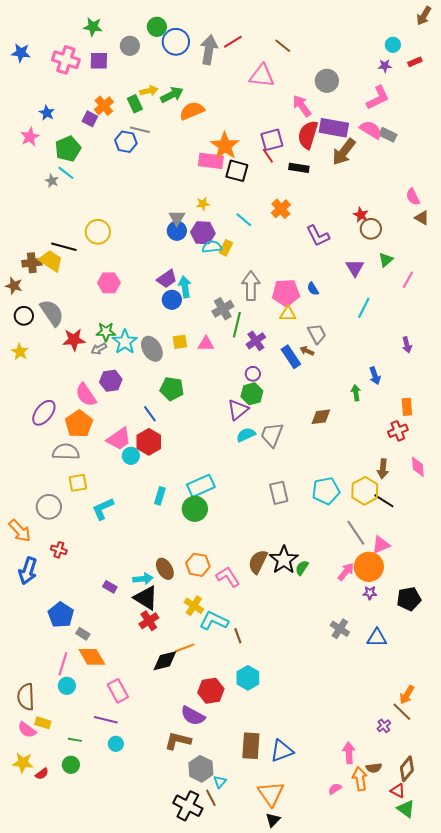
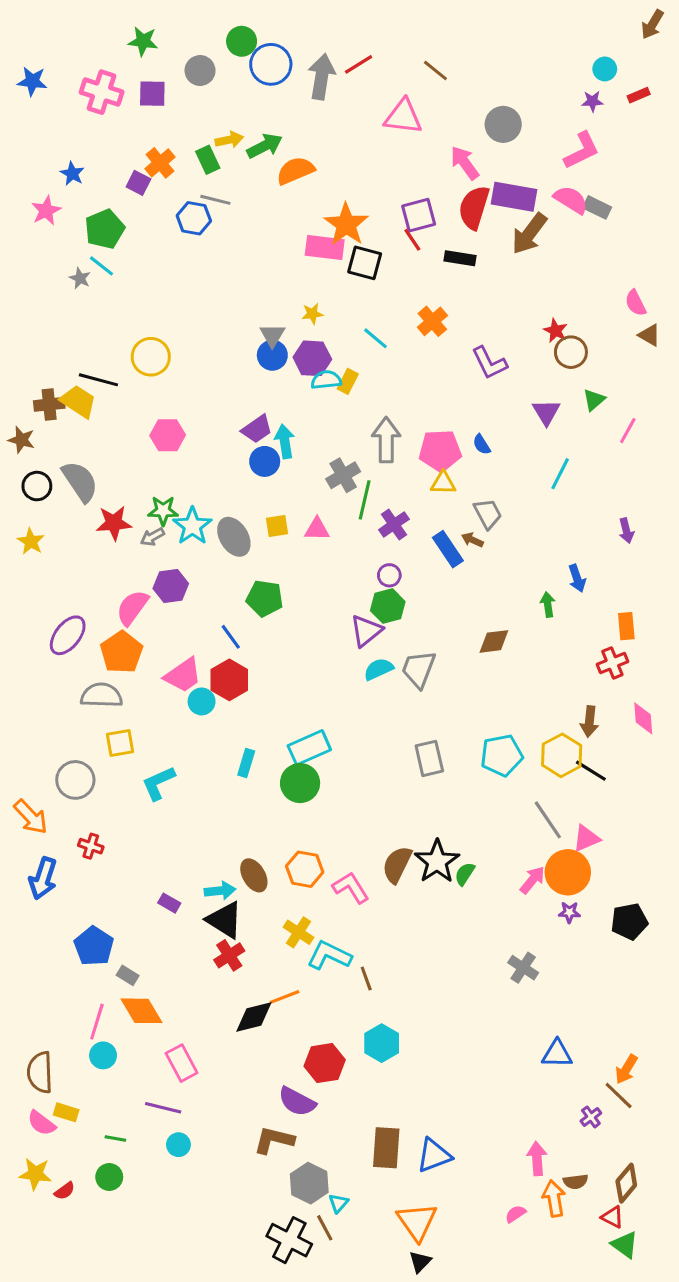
pink semicircle: (86, 395) -> (132, 608), turned 70
blue triangle: (377, 638) -> (557, 1054), moved

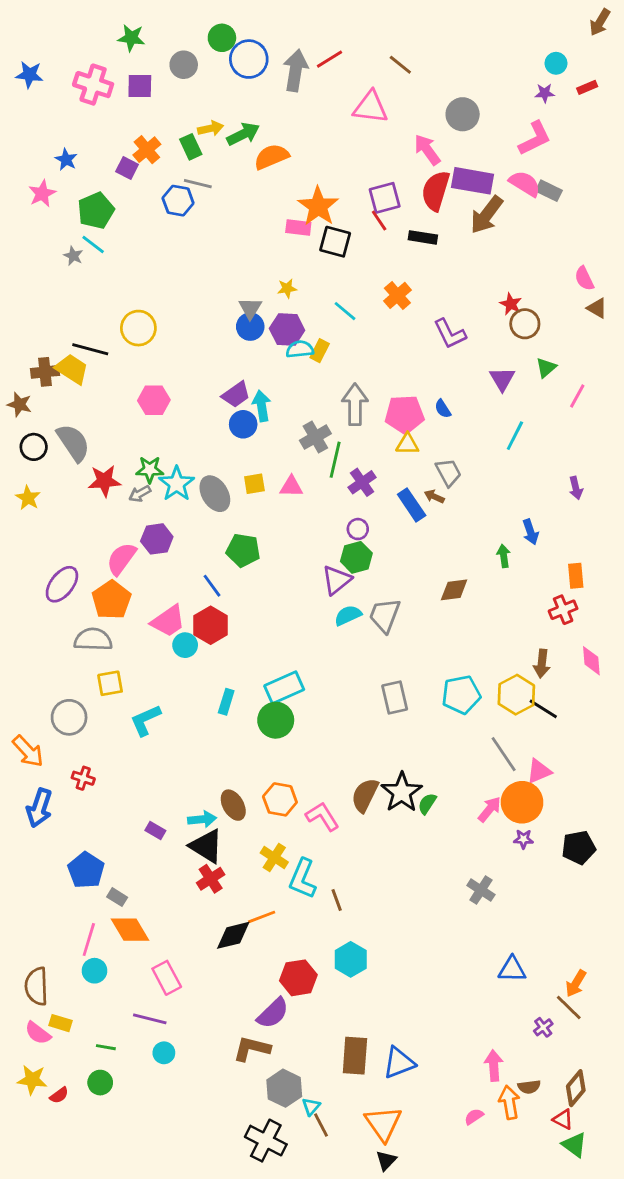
pink rectangle: (325, 247) -> (298, 228), size x0.7
cyan L-shape: (329, 955) -> (303, 879), turned -93
purple semicircle: (297, 1102) -> (273, 1013), turned -72
brown line: (325, 1228) -> (321, 1125), moved

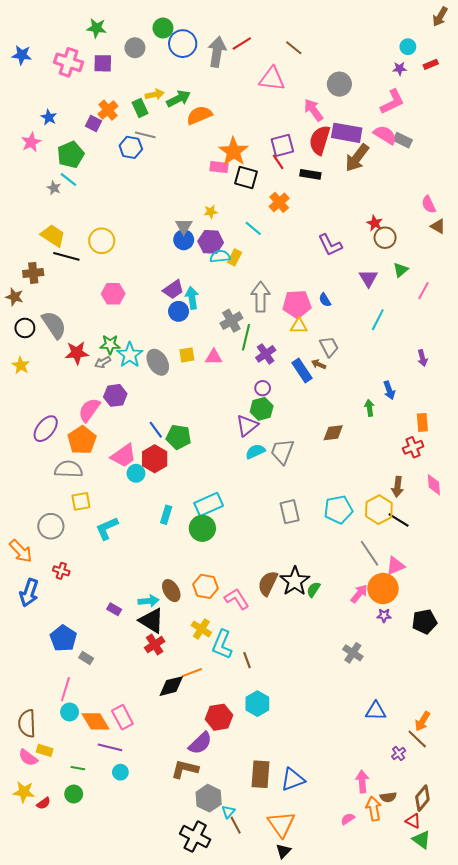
orange cross: (397, 295) -> (279, 202), moved
yellow trapezoid: (72, 369) -> (53, 236), moved
green pentagon: (243, 550) -> (179, 437), moved
orange diamond: (130, 930) -> (95, 721), moved

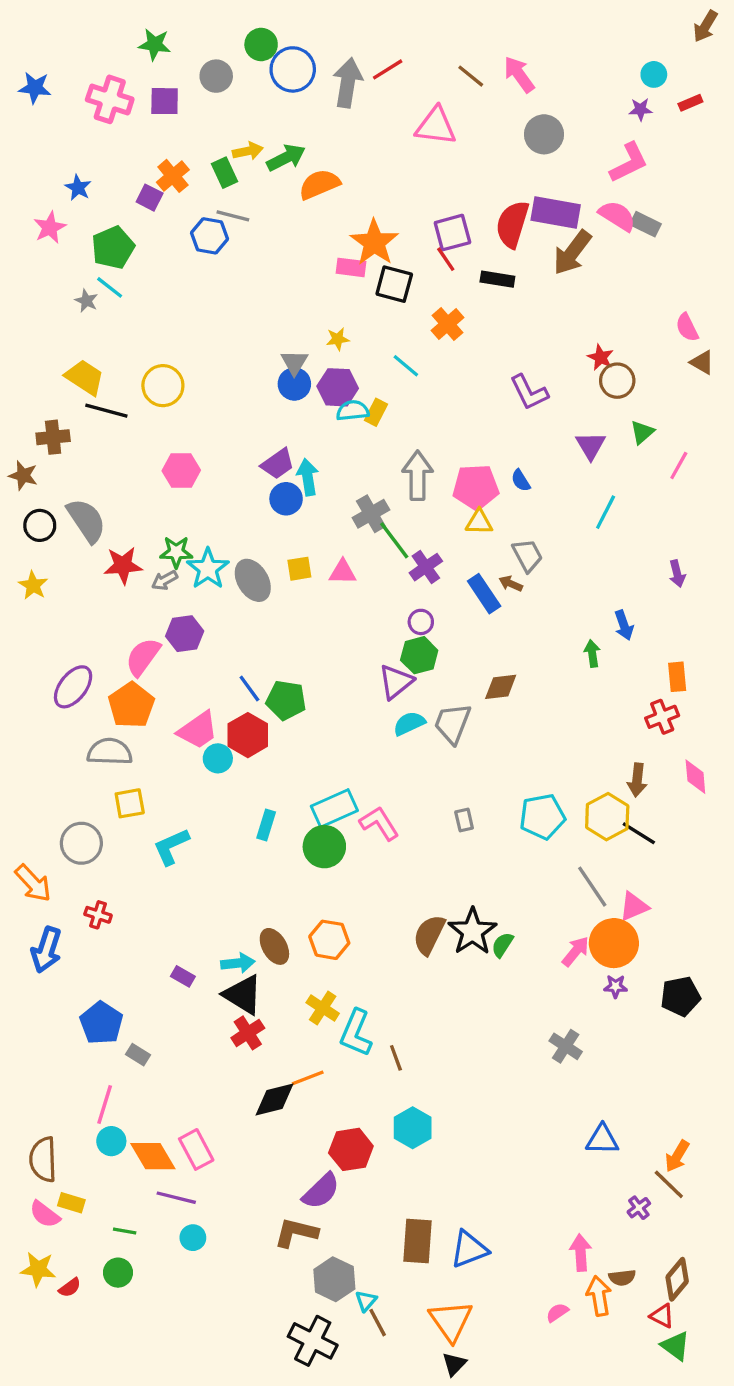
pink arrow: (313, 110) -> (519, 74), moved
green line: (246, 337) -> (394, 540), turned -50
brown diamond: (333, 433) -> (501, 687), moved
gray rectangle: (290, 512) -> (464, 820), size x0.6
pink L-shape: (237, 599) -> (379, 823), moved

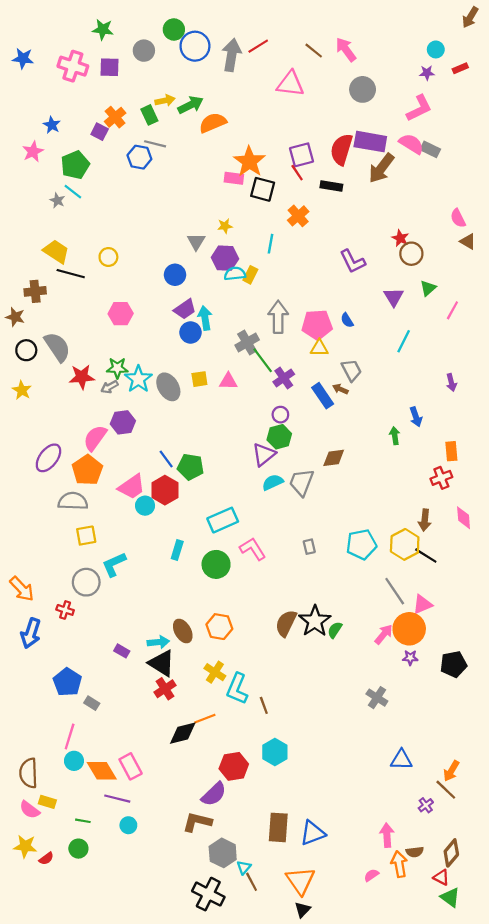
cyan line: (406, 366) -> (270, 244), turned 60
blue circle: (294, 384) -> (175, 275), moved
yellow circle: (163, 386) -> (108, 257), size x0.7
cyan rectangle: (334, 808) -> (223, 520), moved
gray circle: (81, 843) -> (86, 582), moved

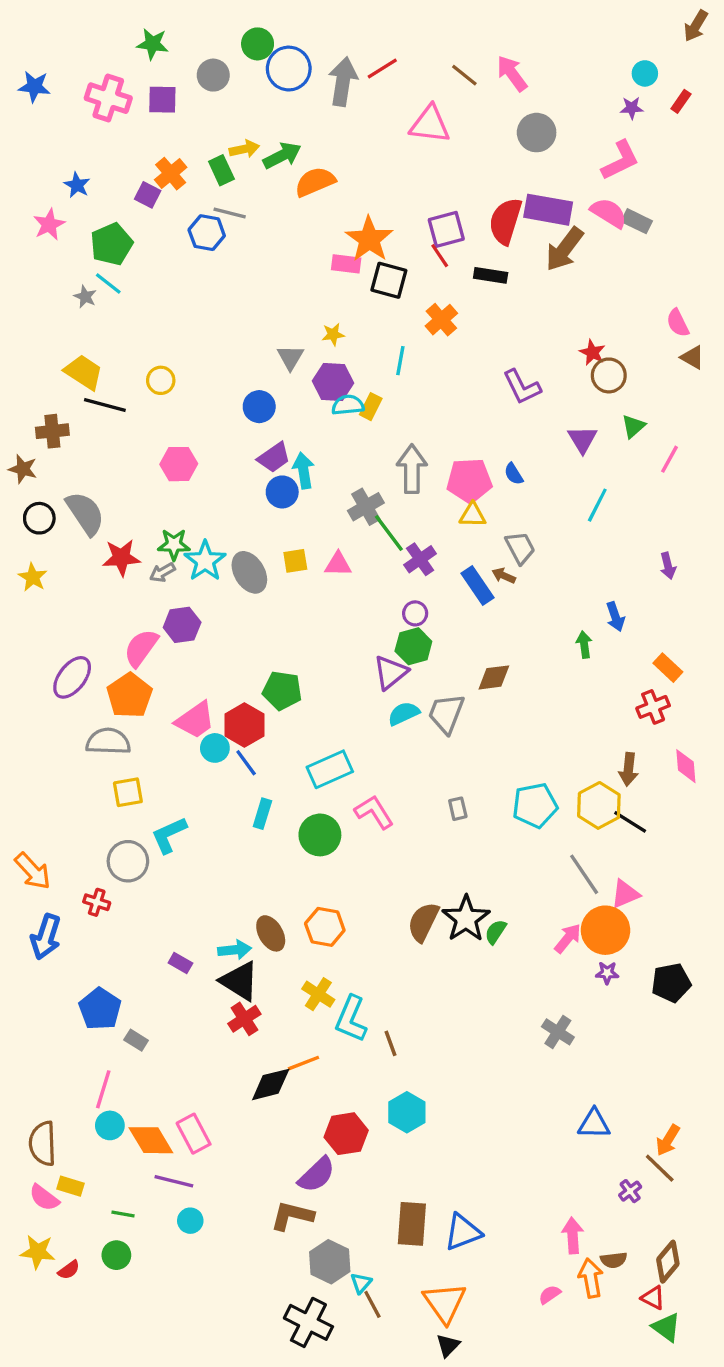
red rectangle: (460, 68) -> (681, 101), turned -32
orange rectangle: (451, 451) -> (668, 668), turned -42
blue line: (166, 459) -> (246, 763), moved

